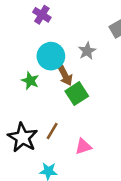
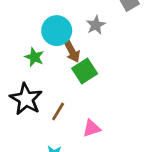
black star: (22, 138) -> (26, 99), moved

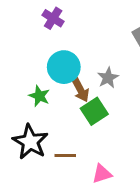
gray star: (96, 25) -> (108, 78), moved
brown line: (58, 112) -> (65, 155), turned 60

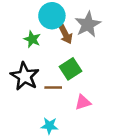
gray star: (108, 78) -> (88, 24), size x1.5
green square: (94, 111) -> (70, 69), moved

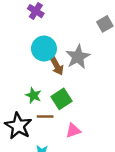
green star: (32, 39) -> (33, 95), moved
black star: (25, 76) -> (18, 126), moved

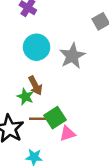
brown arrow: (57, 66) -> (35, 85), moved
green square: (62, 99) -> (55, 118), moved

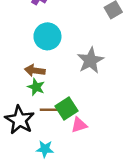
gray star: (72, 56) -> (90, 60), moved
brown arrow: (35, 85) -> (35, 71), moved, turned 126

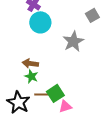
cyan circle: (47, 36) -> (40, 22), moved
gray star: (90, 60) -> (73, 41), moved

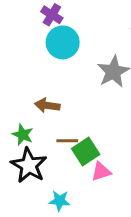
green star: (31, 76) -> (23, 135), moved
brown line: (41, 94) -> (67, 141), moved

